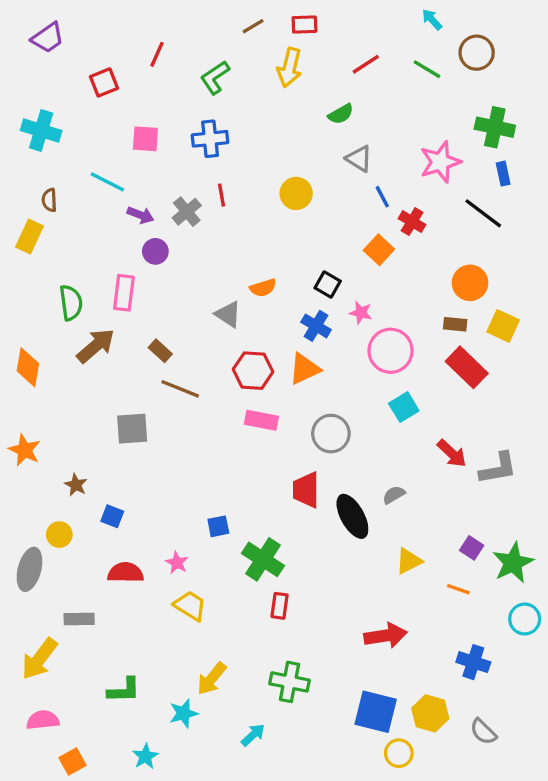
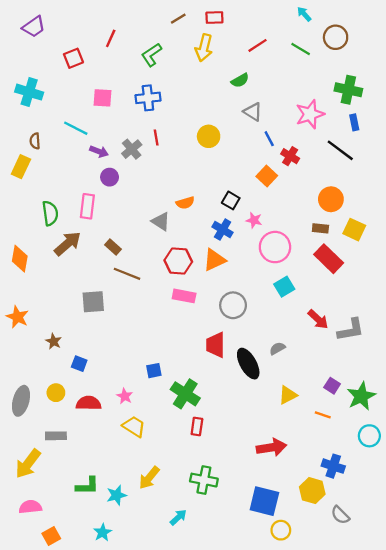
yellow circle: (59, 535) -> (56, 393), moved
cyan star: (184, 713) -> (117, 495), moved
yellow hexagon: (430, 713) -> (312, 491), moved

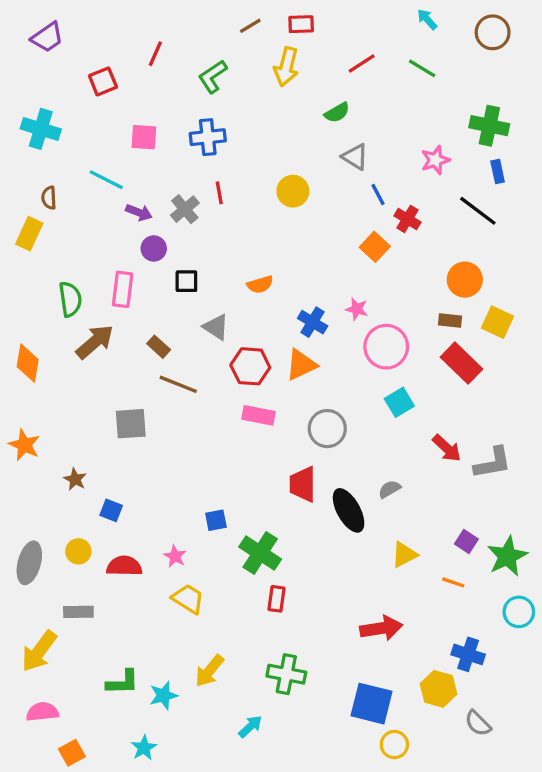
brown circle: (336, 37) -> (493, 32), moved
pink star: (310, 114) -> (435, 160), size x0.7
black square: (231, 200) -> (186, 281), moved, turned -30
gray triangle: (161, 221) -> (216, 327), moved

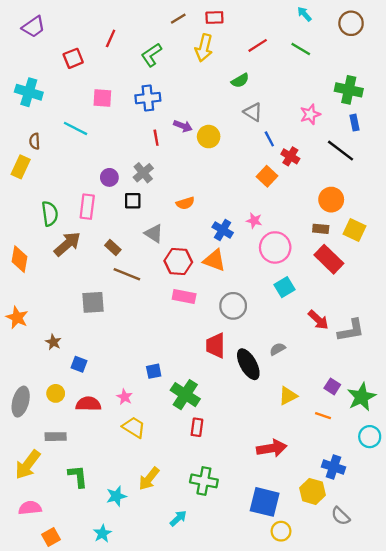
gray cross: (185, 209) -> (143, 173), moved
purple arrow: (139, 212) -> (183, 126), moved
orange triangle: (301, 365) -> (214, 260), turned 45
green L-shape: (123, 682) -> (78, 476), moved, turned -95

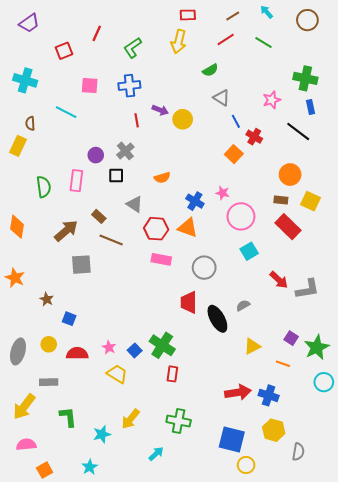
brown line: (178, 19) -> (233, 16), moved
brown arrow: (67, 244) -> (66, 231), moved
blue square: (154, 371) -> (135, 350), moved, turned -32
blue cross: (334, 467) -> (269, 395), moved
gray semicircle: (341, 516) -> (298, 452), turned -126

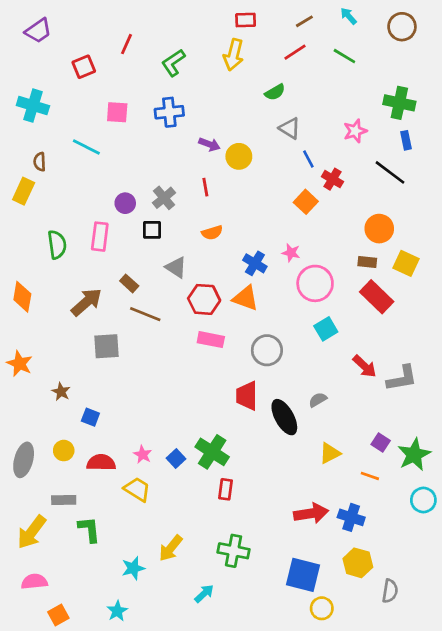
red line: (137, 120) -> (205, 187), moved
yellow trapezoid: (117, 374) -> (137, 489), moved
green L-shape: (68, 417) -> (89, 529), moved

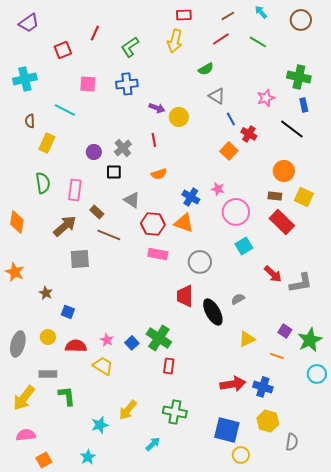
cyan cross: (33, 106) -> (25, 79), turned -30
yellow rectangle: (24, 191) -> (47, 143), moved
pink rectangle: (100, 237) -> (75, 190), moved

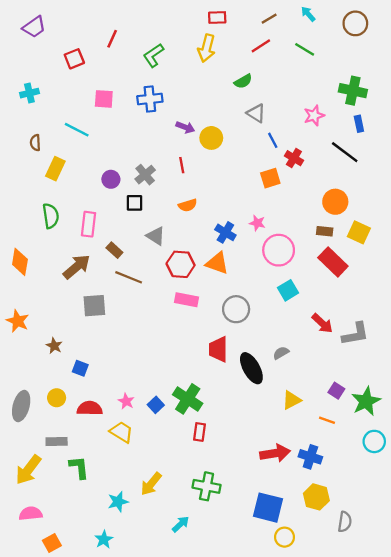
cyan cross: (25, 79) -> (29, 93), size x0.7
orange square: (229, 151) -> (270, 178), turned 30

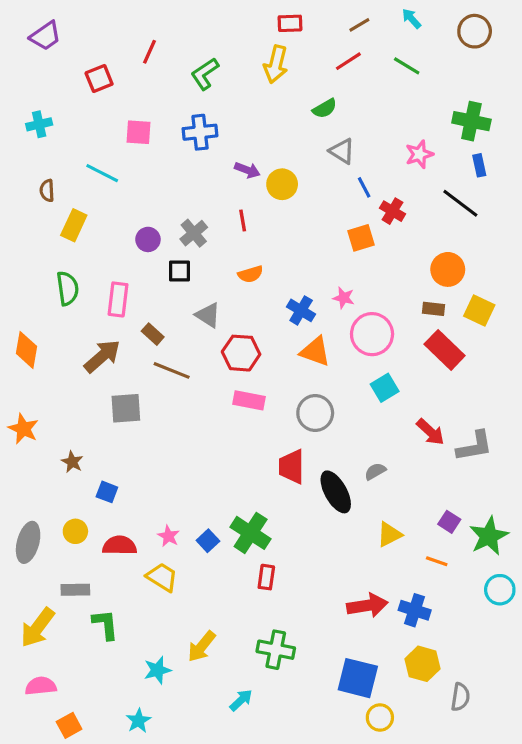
orange triangle: (217, 263) -> (315, 351), moved

